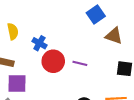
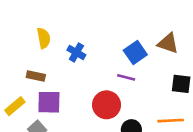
blue square: (96, 14) -> (135, 52), moved
red circle: (53, 61) -> (106, 105), moved

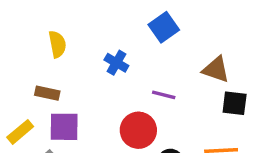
brown triangle: (168, 43) -> (216, 69), moved
blue cross: (76, 52) -> (116, 63), moved
blue square: (135, 52) -> (164, 27), moved

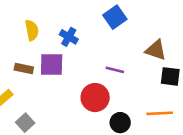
blue cross: (116, 63) -> (69, 37), moved
purple square: (64, 127) -> (52, 65), moved

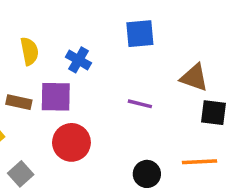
blue square: (115, 17) -> (140, 34), turned 30
red circle: (95, 98) -> (71, 142), moved

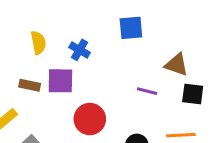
purple line: (140, 104) -> (147, 91), moved
red circle: (71, 142) -> (90, 119), moved

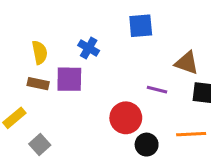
yellow semicircle: (38, 43) -> (40, 52), moved
red circle: (90, 119) -> (126, 118), moved

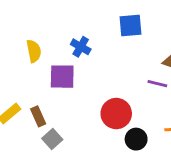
brown rectangle: (38, 84) -> (38, 116), moved, turned 54
purple line: (157, 90) -> (157, 84), moved
gray square: (40, 145) -> (52, 139), moved

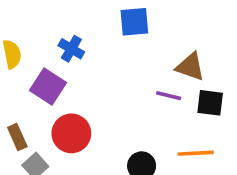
purple square: (62, 77) -> (48, 87), turned 32
red circle: (116, 114) -> (71, 133), moved

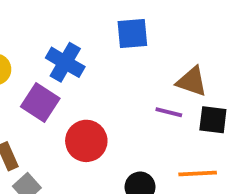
blue cross: (71, 49) -> (65, 62), size x1.4
red circle: (71, 133) -> (86, 141), moved

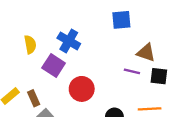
blue square: (132, 34) -> (121, 20), moved

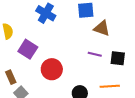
blue cross: (69, 41) -> (46, 13), moved
brown triangle: (146, 53) -> (102, 28), moved

